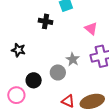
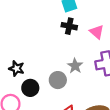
black cross: (46, 21) -> (69, 26), moved
black star: (18, 50) -> (16, 68), moved

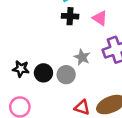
black circle: (30, 88) -> (43, 73), moved

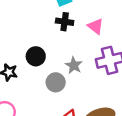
black circle: (43, 73) -> (36, 56), moved

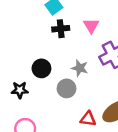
pink triangle: (96, 26) -> (91, 26), turned 35

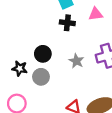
pink triangle: (91, 26) -> (96, 14), moved, turned 40
gray circle: (67, 88) -> (41, 77), moved

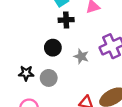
black circle: (43, 54) -> (53, 48), moved

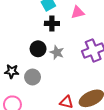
gray star: (81, 56) -> (57, 52), moved

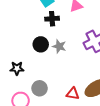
gray circle: (33, 77) -> (40, 88), moved

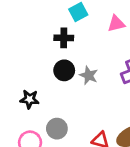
black cross: (52, 19) -> (64, 38), moved

